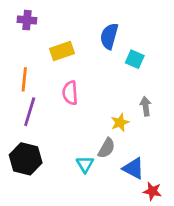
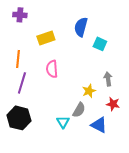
red star: (152, 191) -> (113, 104), moved

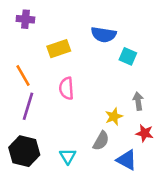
blue semicircle: (81, 27) -> (104, 35), turned -96
orange line: (18, 59) -> (23, 76), turned -36
cyan triangle: (63, 122) -> (68, 156), moved

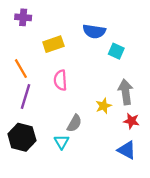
gray arrow: (138, 101) -> (126, 92), size x1.5
gray semicircle: (101, 141) -> (74, 123), moved
blue triangle: (127, 160) -> (127, 150), moved

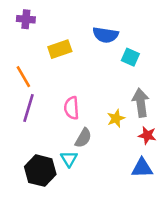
pink semicircle: (60, 80) -> (72, 108), moved
black hexagon: (22, 137) -> (40, 171), moved
blue triangle: (127, 150) -> (142, 168), turned -30

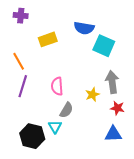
cyan square: (130, 57) -> (104, 46), size x1.5

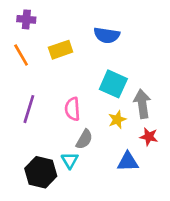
cyan square: (104, 46) -> (113, 84), moved
orange line: (19, 61) -> (21, 55), moved
blue triangle: (113, 134) -> (128, 162), moved

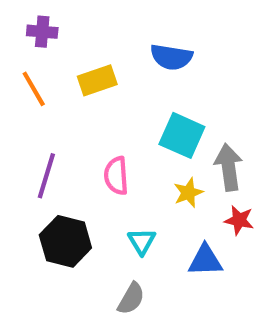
gray semicircle: (84, 139) -> (131, 299), moved
cyan triangle: (70, 160) -> (142, 241), moved
black hexagon: (41, 172) -> (65, 241), moved

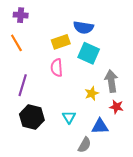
yellow rectangle: (97, 80) -> (61, 42), moved
cyan square: (182, 135) -> (89, 53), moved
pink semicircle: (116, 176) -> (57, 68), moved
gray semicircle: (131, 299) -> (84, 145), moved

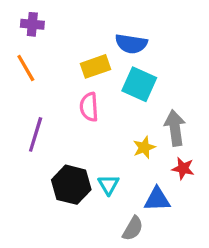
black hexagon: (32, 117) -> (71, 185), moved

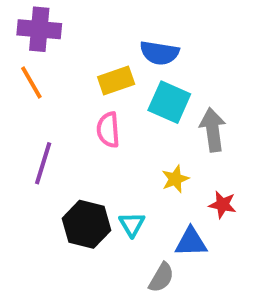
purple cross: (32, 24) -> (39, 29), size x1.5
gray arrow: (175, 128) -> (213, 130), moved

